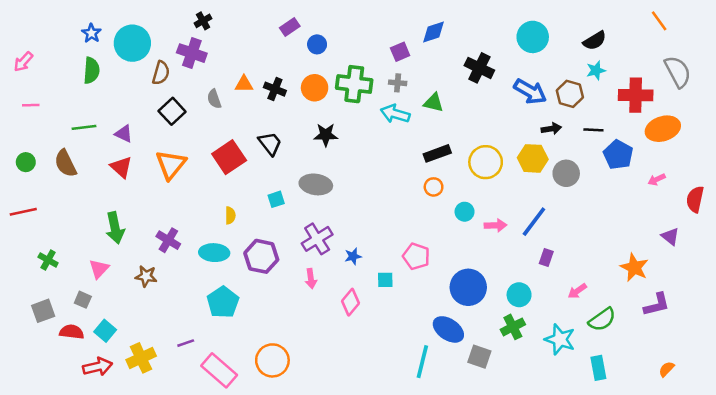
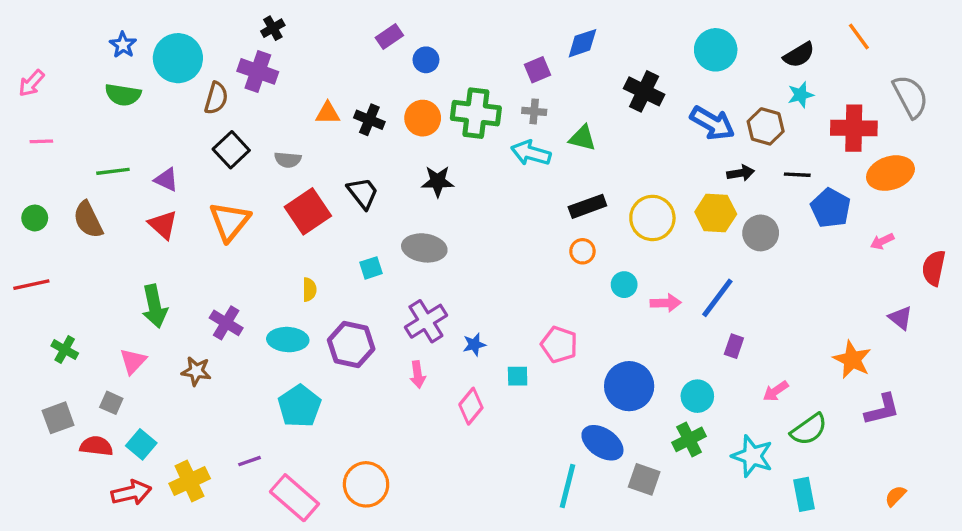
orange line: (659, 21) -> (859, 37), moved
green semicircle: (91, 70) -> (123, 95), turned 95
gray semicircle: (214, 99) -> (288, 160), moved, turned -66

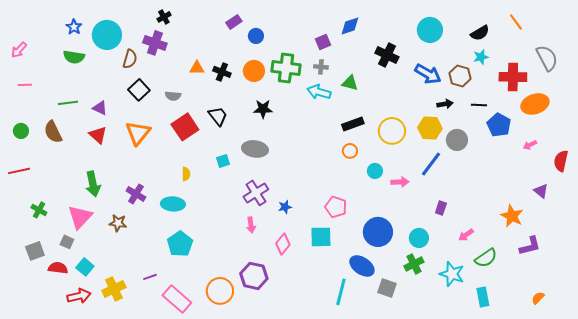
blue line: (717, 298) -> (431, 164), moved
purple hexagon: (351, 345) -> (254, 276), moved
pink triangle: (133, 361) -> (80, 217), size x1.5
cyan square: (518, 376) -> (321, 237), moved, size x1.6

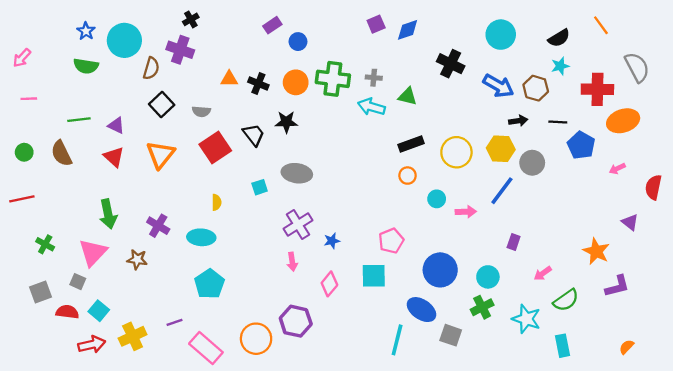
purple square: (323, 42) -> (376, 24), moved
black star: (263, 109) -> (286, 122), moved
pink pentagon: (336, 207) -> (391, 241), turned 30

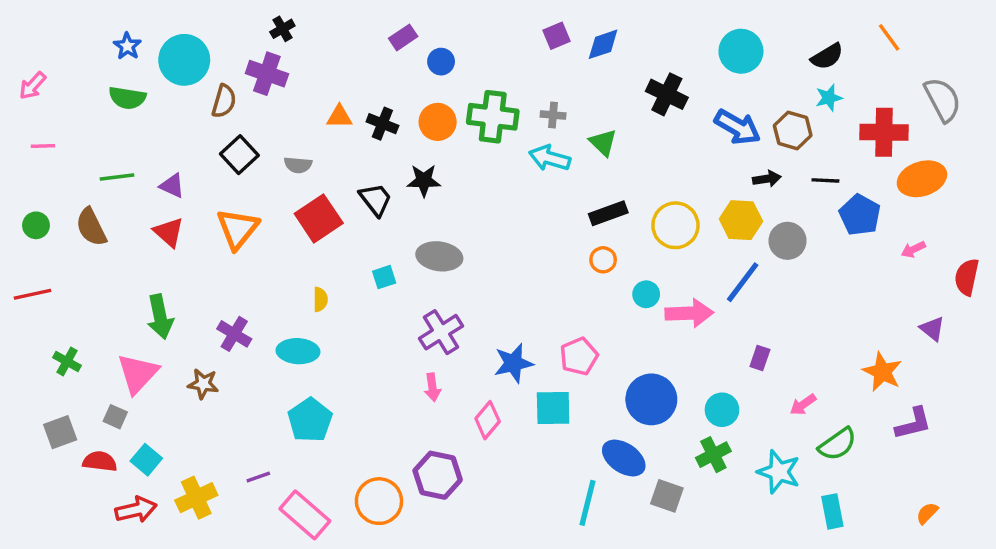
green triangle: (408, 96) -> (603, 143), turned 30
pink arrow: (466, 212) -> (689, 313), size x1.5
blue star: (332, 241) -> (513, 363), moved, size x1.6

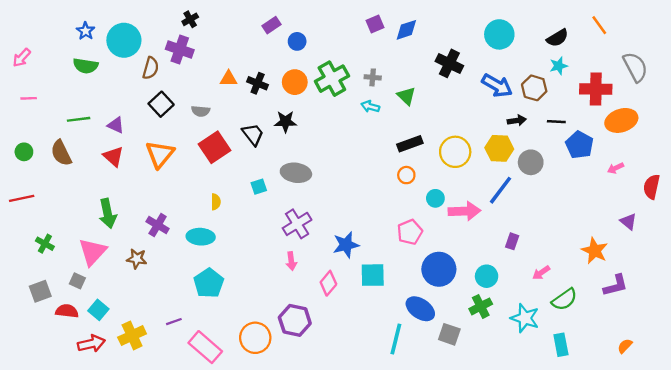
green cross: (493, 117) -> (332, 79), turned -36
cyan arrow: (550, 158) -> (370, 106), size x0.7
pink pentagon: (579, 356) -> (410, 232), moved

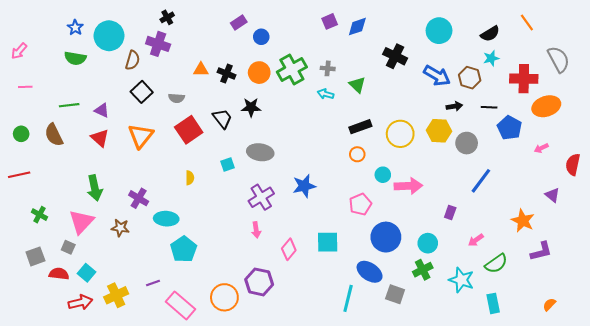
blue line: (500, 190) -> (481, 181), moved
cyan ellipse: (201, 237) -> (166, 219), moved
blue star: (346, 245) -> (304, 186), moved

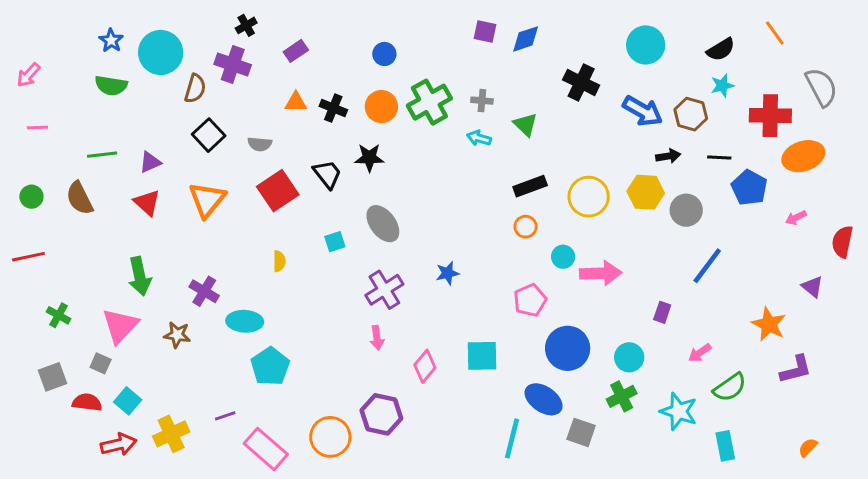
purple square: (330, 21) -> (485, 31), turned 35
purple rectangle: (239, 22) -> (296, 51), moved
purple triangle: (102, 110) -> (150, 162), turned -49
gray ellipse: (260, 152) -> (383, 224), turned 45
blue star: (304, 186) -> (447, 273), size x0.7

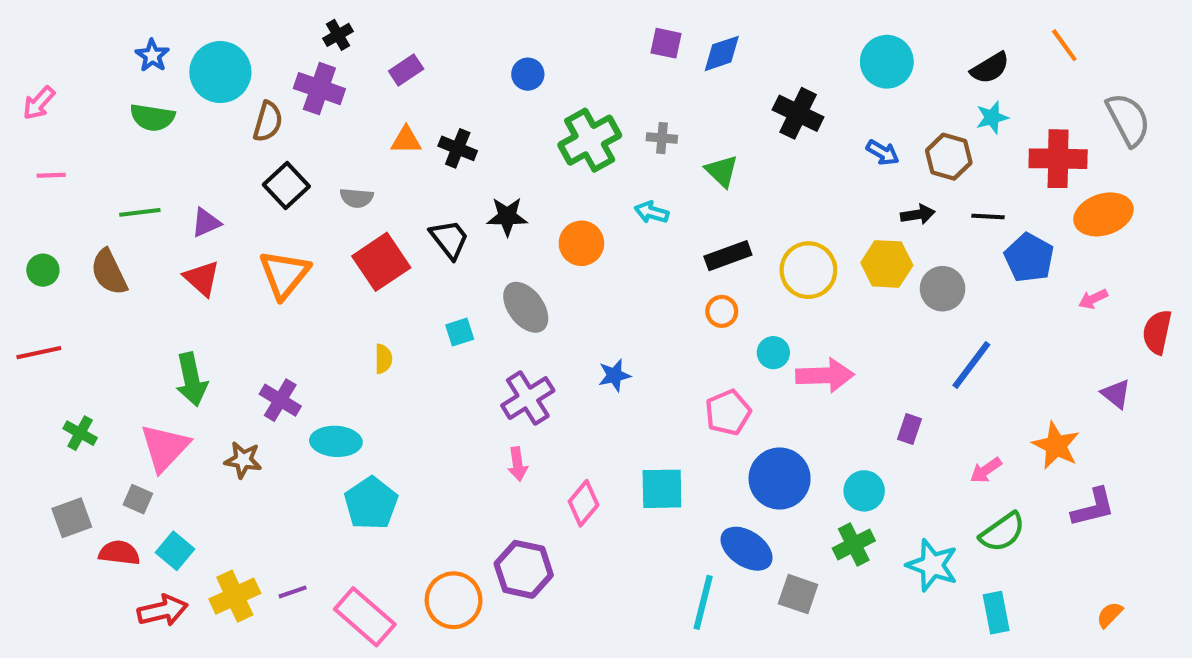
orange circle: (381, 107) -> (581, 243), moved
blue arrow: (643, 111) -> (883, 153), size x0.6
cyan arrow: (479, 138) -> (652, 212), moved
pink arrow: (700, 353) -> (986, 470), moved
purple line: (225, 416) -> (293, 592), moved

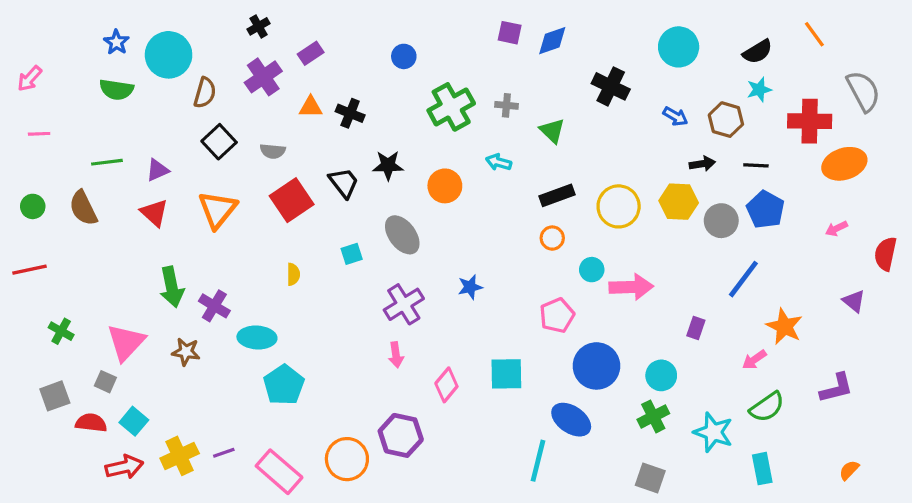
purple cross: (319, 89) -> (263, 77), moved, turned 36
blue pentagon: (1029, 258) -> (765, 210), moved
green arrow: (191, 379) -> (172, 287), moved
orange star: (1056, 445) -> (784, 326), moved
gray square: (798, 594) -> (650, 478), moved

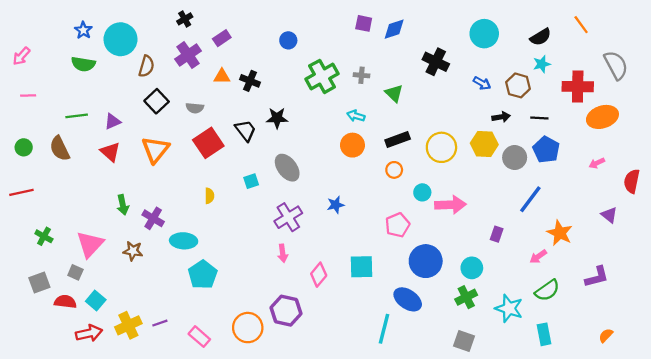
orange circle: (445, 186) -> (352, 145), moved
green arrow: (172, 287) -> (123, 205), size x0.7
pink rectangle: (279, 472) -> (199, 337), size x0.7

